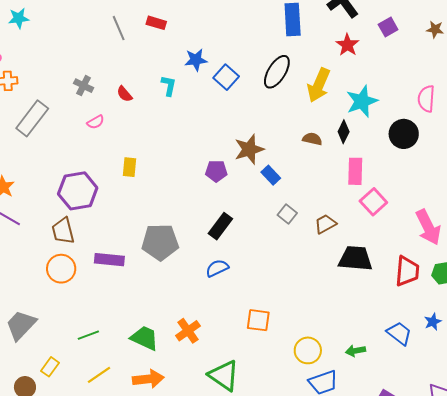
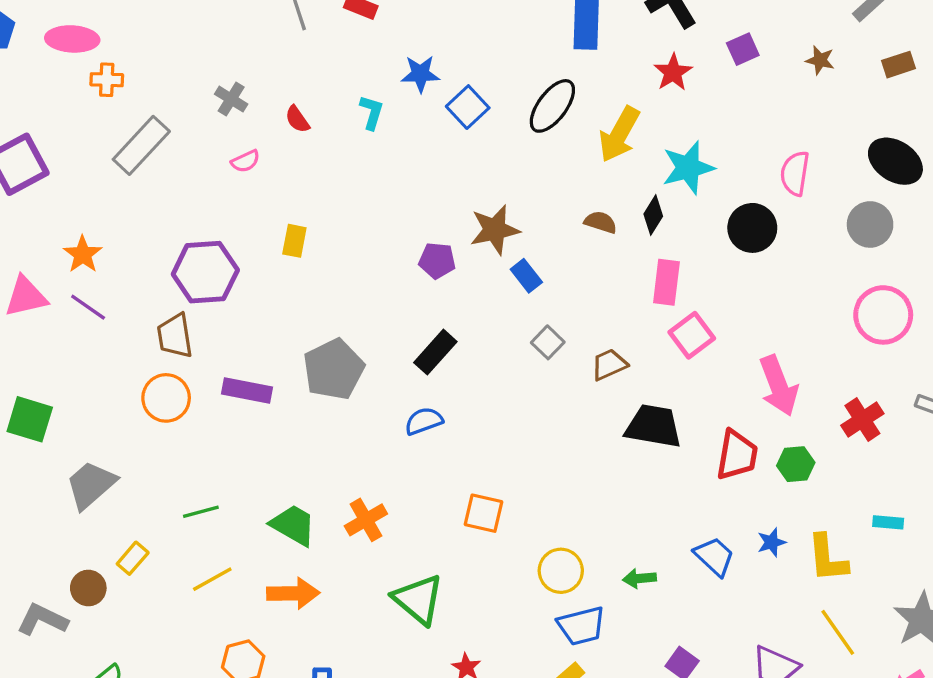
gray pentagon: (160, 242) -> (334, 369), turned -30

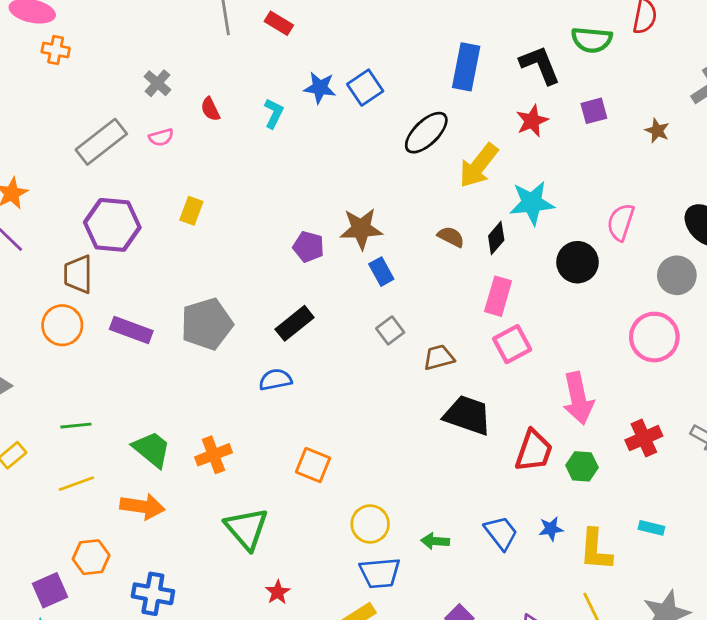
blue square: (468, 107) -> (365, 88), moved
gray rectangle: (141, 145) -> (101, 142), moved
pink circle: (883, 315) -> (654, 337), moved

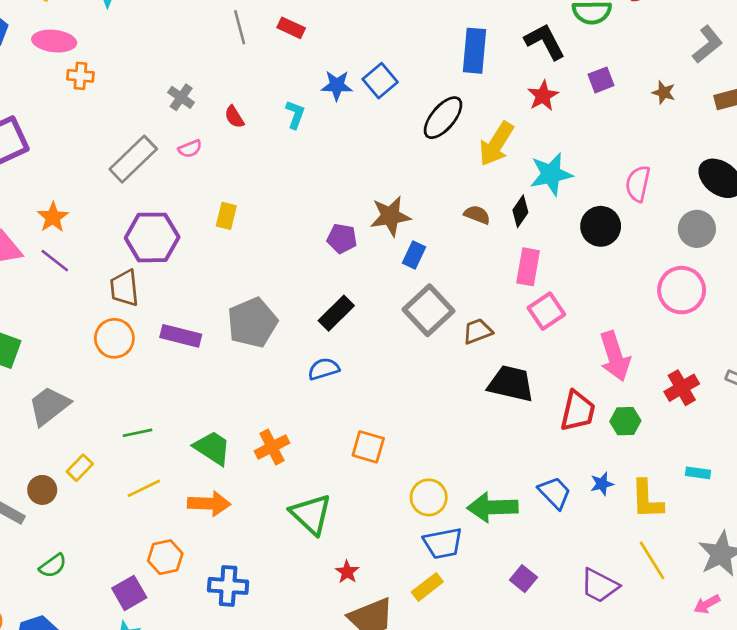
blue rectangle: (381, 272) -> (414, 255), turned 60
gray square: (390, 330) -> (428, 310), size x1.8
green arrow: (435, 541) -> (493, 507), size x1.8

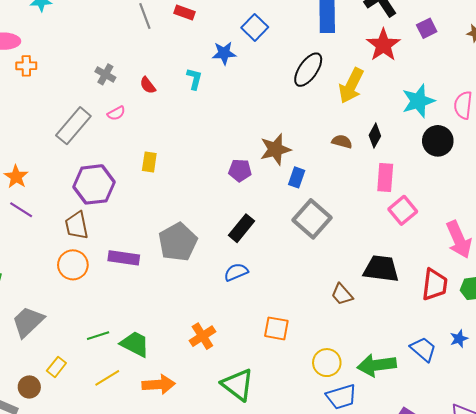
blue square: (380, 81) -> (255, 27), moved
red star: (543, 96) -> (383, 45), size x1.4
cyan star: (551, 174) -> (418, 101), moved
brown trapezoid: (478, 331) -> (342, 294), moved, turned -105
green trapezoid: (212, 448) -> (135, 344), moved

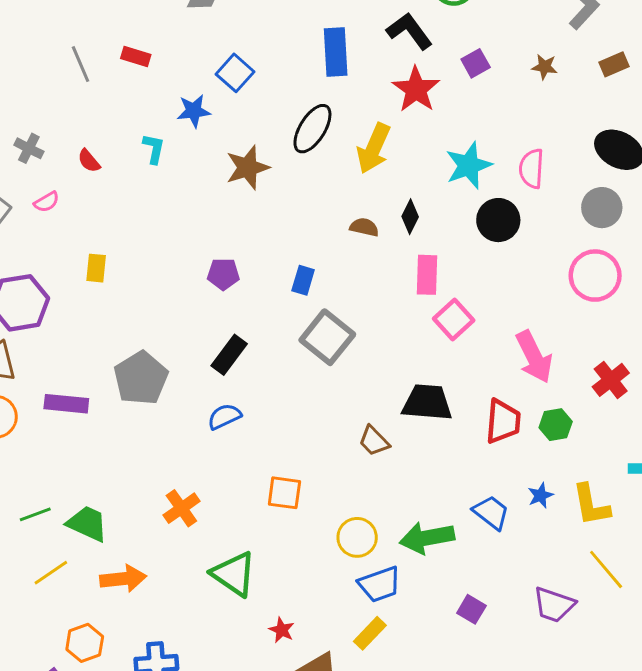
brown star: (275, 149) -> (247, 168), moved

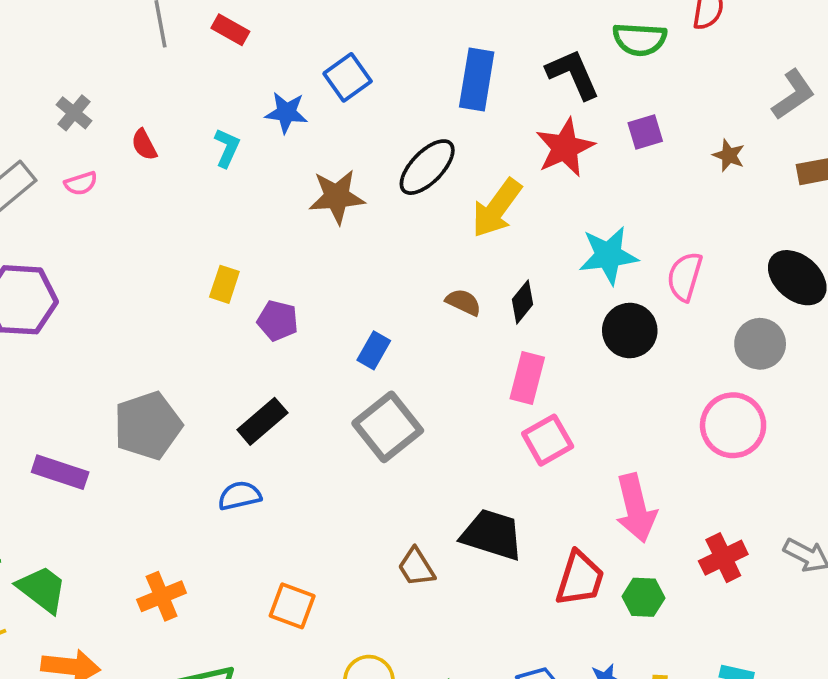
yellow rectangle: (96, 268) -> (224, 284), moved
purple rectangle: (66, 404) -> (60, 472), moved

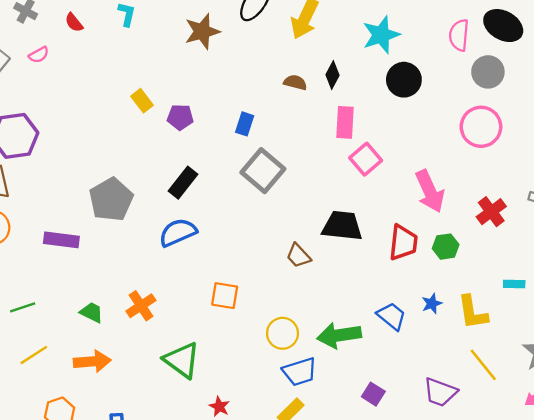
pink semicircle: (685, 277) -> (459, 35), moved
yellow rectangle: (224, 284) -> (142, 101), turned -45
blue semicircle: (240, 496) -> (178, 232), size x1.4
green trapezoid: (42, 589) -> (92, 312), moved, size x0.7

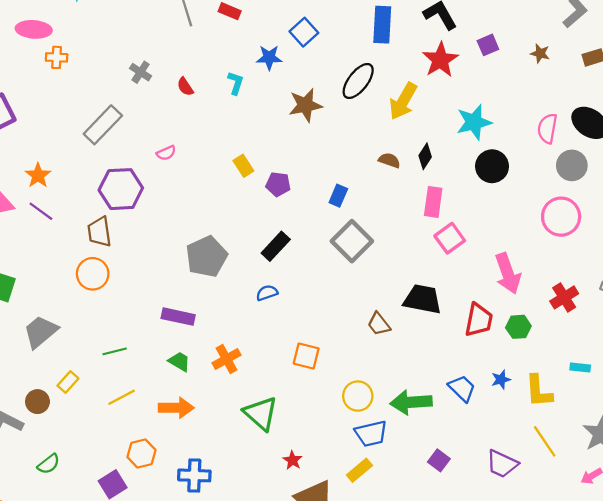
pink semicircle: (39, 55) -> (166, 153), moved
blue semicircle: (178, 232) -> (267, 293), size x0.6
purple rectangle: (61, 240) -> (178, 317), moved

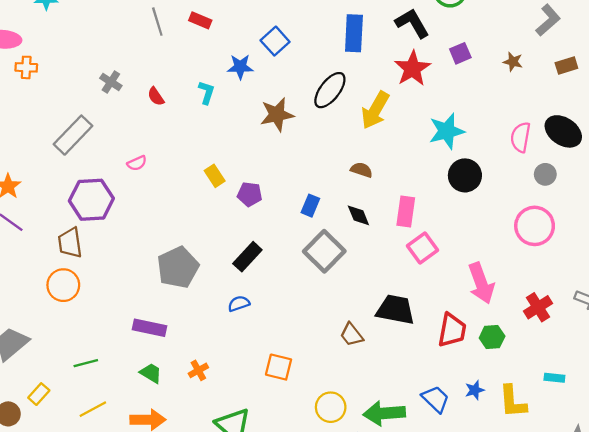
black diamond: (425, 156) -> (358, 215), moved, turned -55
gray circle: (572, 165) -> (545, 174), size x0.7
orange cross: (226, 359) -> (198, 370), size x0.7

